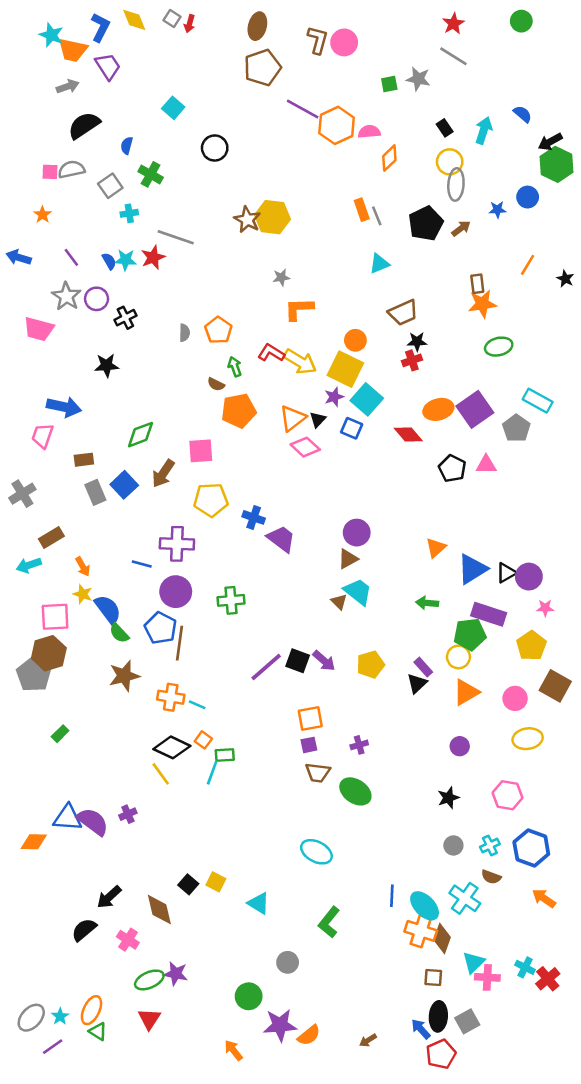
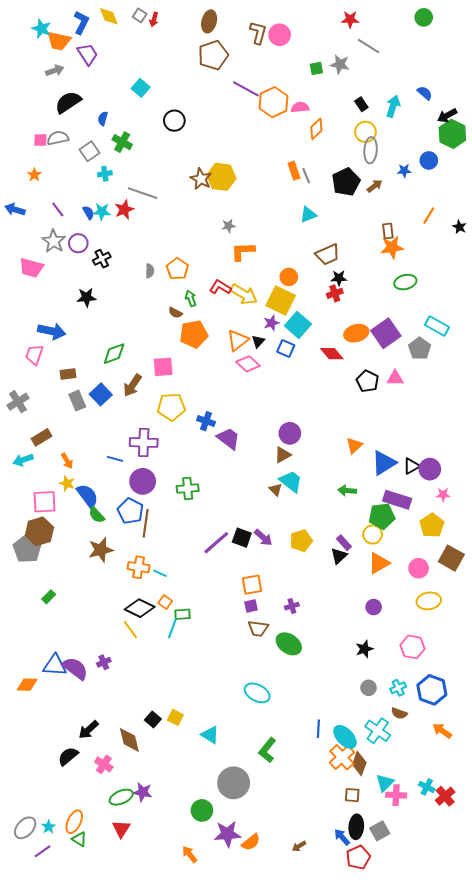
red star: (453, 24) -> (350, 19), moved, turned 30
orange cross: (421, 931) -> (342, 757), turned 30
gray circle: (288, 962) -> (234, 783), size x1.8

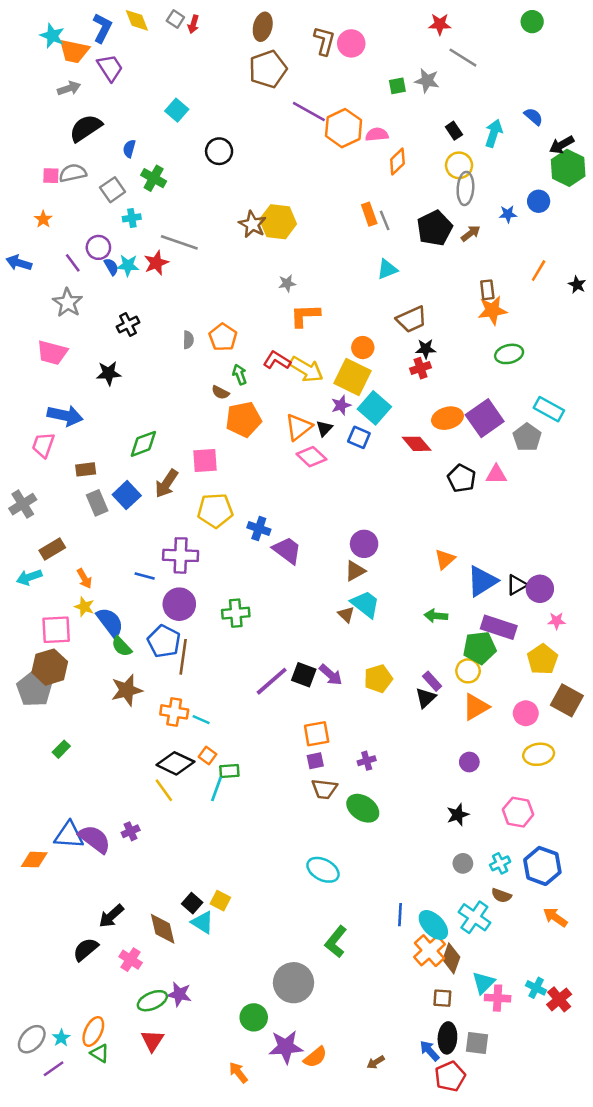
purple circle: (78, 243) -> (98, 247), moved
pink trapezoid: (31, 268) -> (52, 353), moved
cyan triangle: (210, 735) -> (202, 922), moved
gray square: (380, 831) -> (477, 1043), turned 36

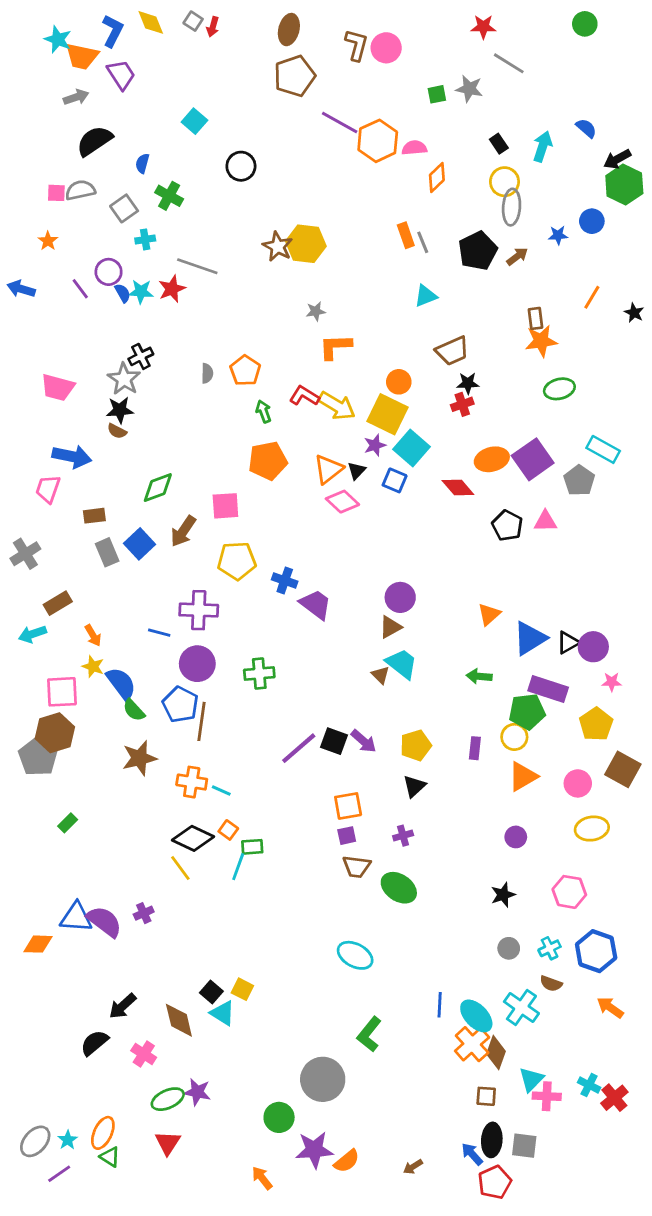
gray star: (68, 303) -> (124, 379), moved
brown semicircle: (220, 392) -> (117, 431), moved
purple rectangle: (432, 681) -> (475, 748), turned 48
black triangle: (426, 698) -> (414, 786), moved

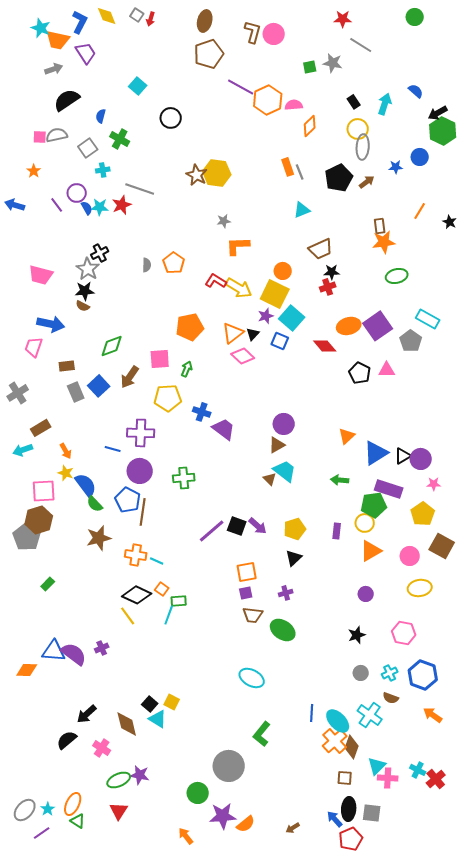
green arrow: (264, 411) -> (187, 369), moved, turned 42

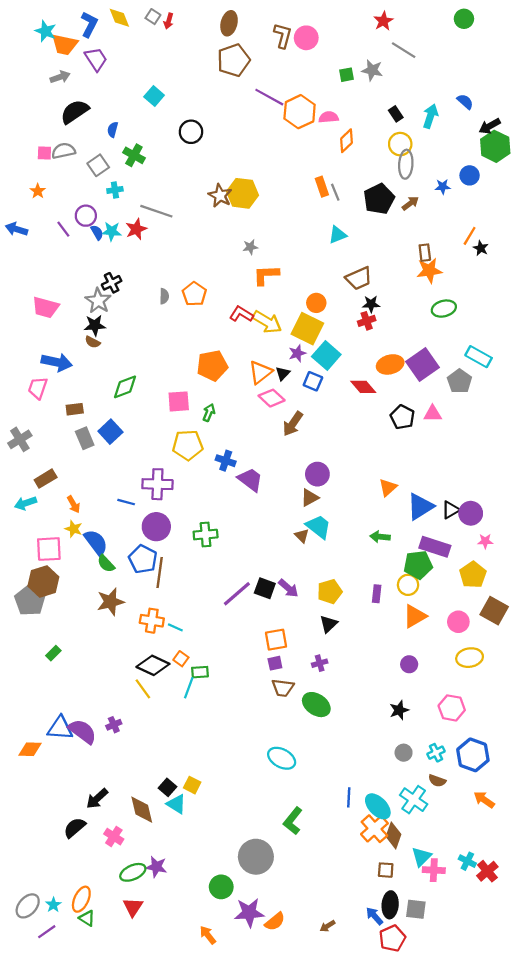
red star: (343, 19) -> (383, 21), turned -30
black star: (450, 222) -> (481, 248), moved
brown arrow: (130, 377) -> (293, 424), moved

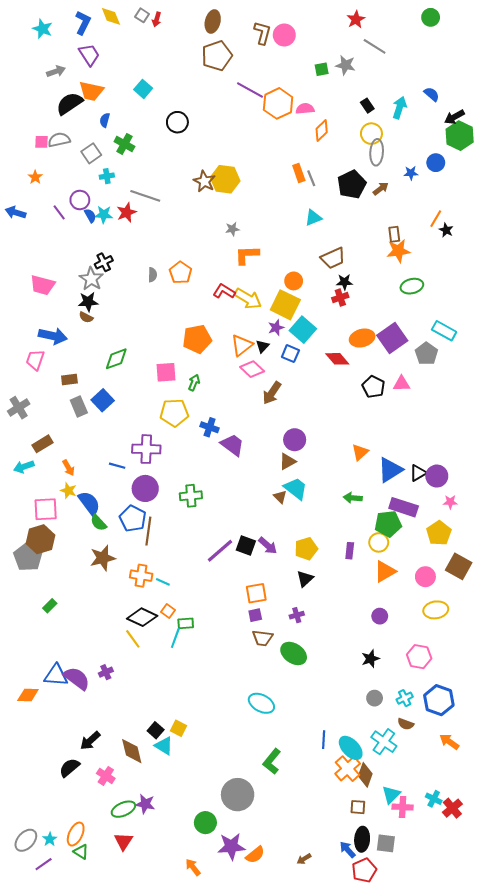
orange trapezoid: (65, 45) -> (91, 91), moved

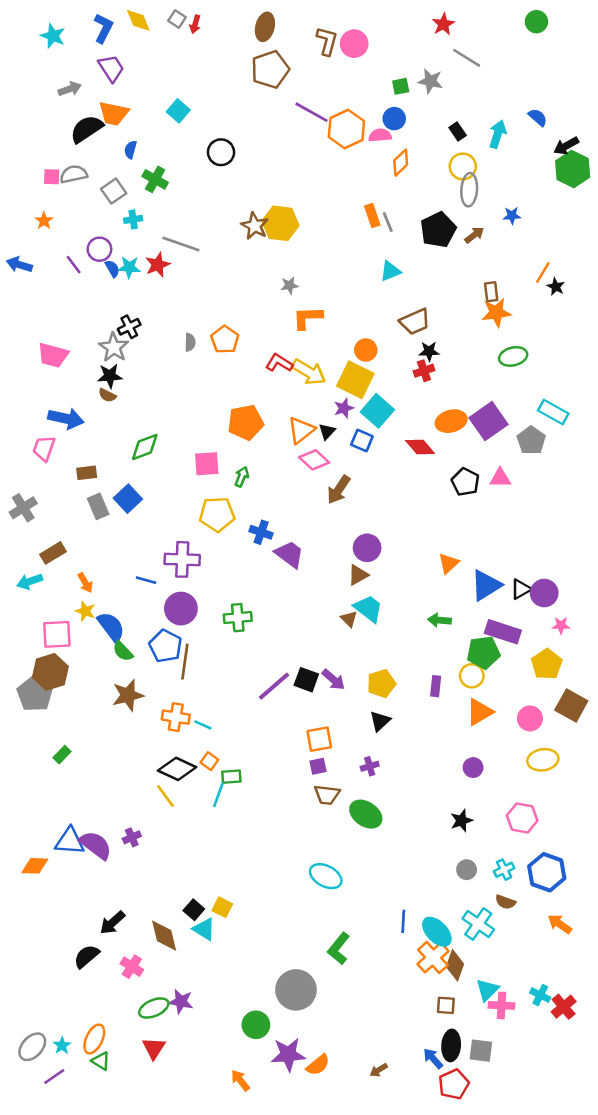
blue circle: (436, 163) -> (394, 119), moved

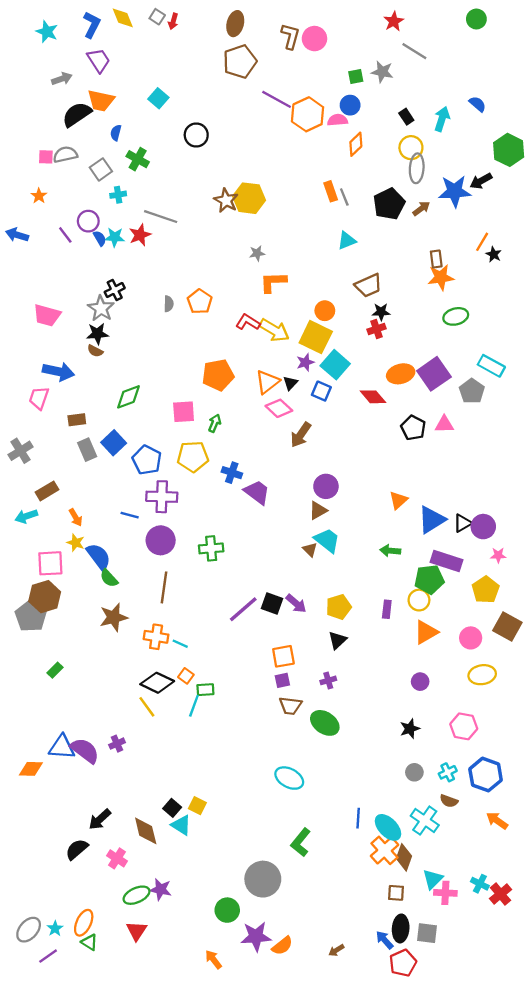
black arrow: (566, 146) -> (481, 181), moved
blue star: (512, 216) -> (455, 191), size x2.0
blue pentagon: (165, 646) -> (147, 460), moved

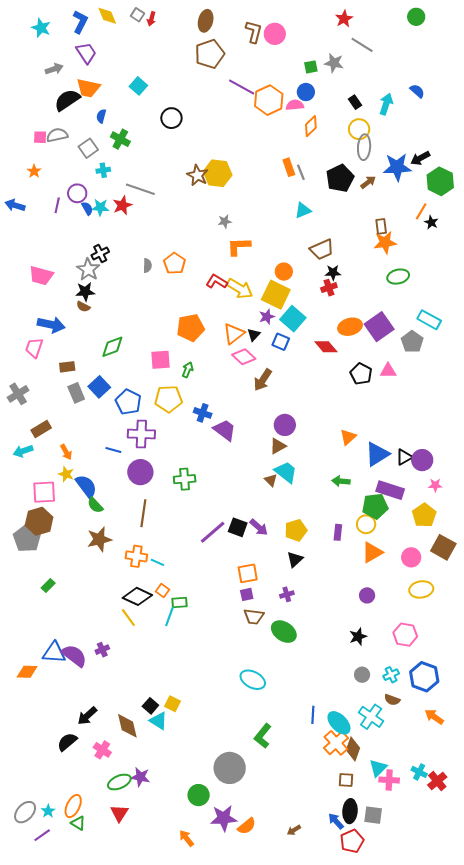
green hexagon: (509, 150) -> (440, 181), moved
purple line: (65, 235) -> (57, 205), turned 49

